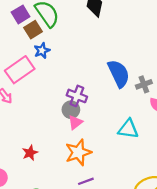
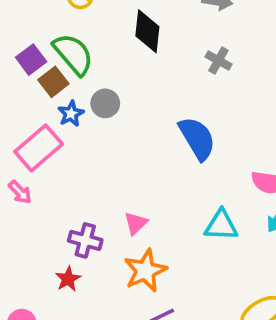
gray cross: (144, 84) -> (218, 61), moved, turned -35
purple cross: (77, 96) -> (85, 240), moved
gray circle: (71, 110) -> (105, 103), moved

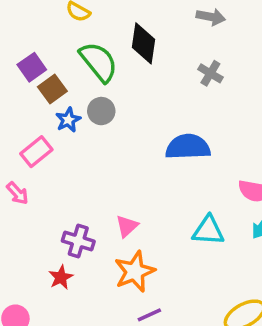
green semicircle: (73, 54) -> (99, 62), moved
blue semicircle: (197, 138) -> (188, 147), turned -63
pink rectangle: (39, 148) -> (36, 152), size x0.7

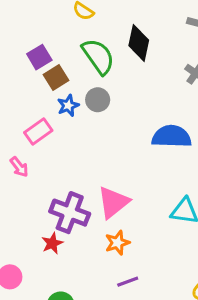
pink triangle: (127, 226) -> (113, 202), size x1.6
purple cross: (78, 241) -> (70, 213), size x1.4
orange star: (135, 272) -> (117, 243), size x0.7

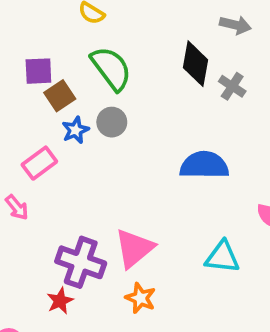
black diamond: (139, 43) -> (195, 64), moved
purple square: (39, 57) -> (38, 71), turned 30
orange star: (117, 243) -> (140, 298), turned -30

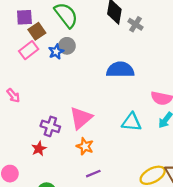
blue star: (75, 130) -> (56, 52), moved
pink rectangle: (39, 163) -> (29, 50), moved
purple cross: (81, 262) -> (50, 126), size x0.7

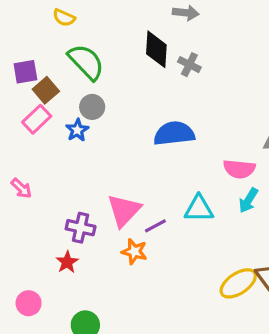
blue star: (56, 52) -> (77, 130), moved
purple line: (93, 174) -> (155, 226), moved

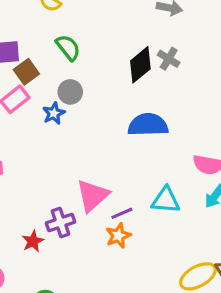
black diamond: (156, 49) -> (140, 65), moved, turned 42
green semicircle: (86, 62) -> (68, 48), size x0.7
purple cross: (81, 228) -> (60, 223), moved, turned -36
orange star: (134, 252) -> (118, 236), moved, turned 30

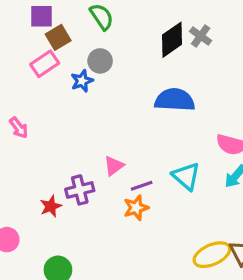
pink triangle: (93, 196) -> (114, 166), size x0.6
cyan triangle: (166, 200) -> (186, 176), turned 32

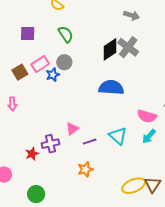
gray cross: (201, 36) -> (128, 47), size x1.5
brown square: (58, 37) -> (20, 72), moved
pink rectangle: (45, 64) -> (40, 64), moved
pink arrow: (19, 128) -> (12, 104), turned 32
orange star: (136, 208) -> (85, 169), moved

